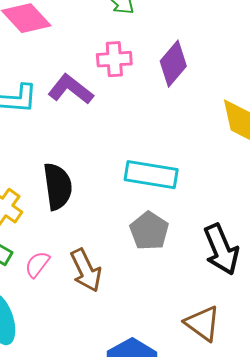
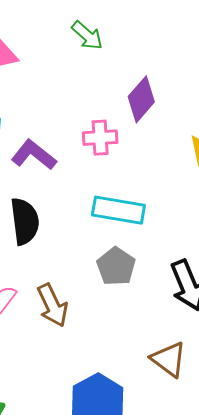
pink cross: (114, 59) -> (100, 138), moved
purple L-shape: (71, 89) -> (34, 155), moved

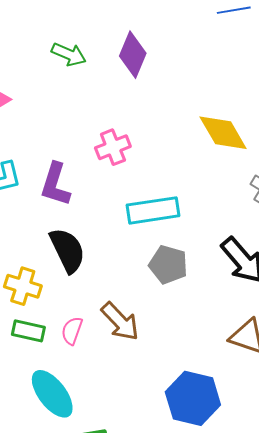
purple diamond: (141, 99) -> (133, 55), moved
purple L-shape: (34, 155) -> (55, 184), turned -93

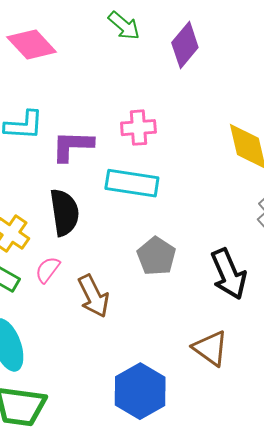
purple L-shape: (55, 184) -> (72, 146), turned 57
cyan rectangle: (153, 210) -> (132, 183), moved
pink semicircle: (72, 331) -> (48, 270), moved

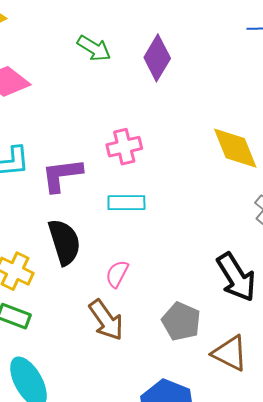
cyan rectangle: (132, 183) -> (126, 203), size x0.7
gray pentagon: (156, 256) -> (181, 321), moved
pink semicircle: (48, 270) -> (117, 274), moved

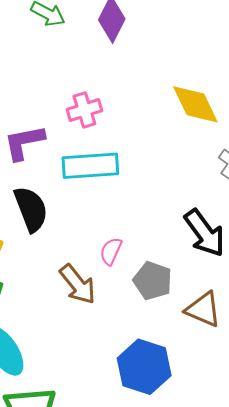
cyan rectangle: (126, 203) -> (90, 166), size x1.5
pink semicircle: (117, 274) -> (111, 251), moved

